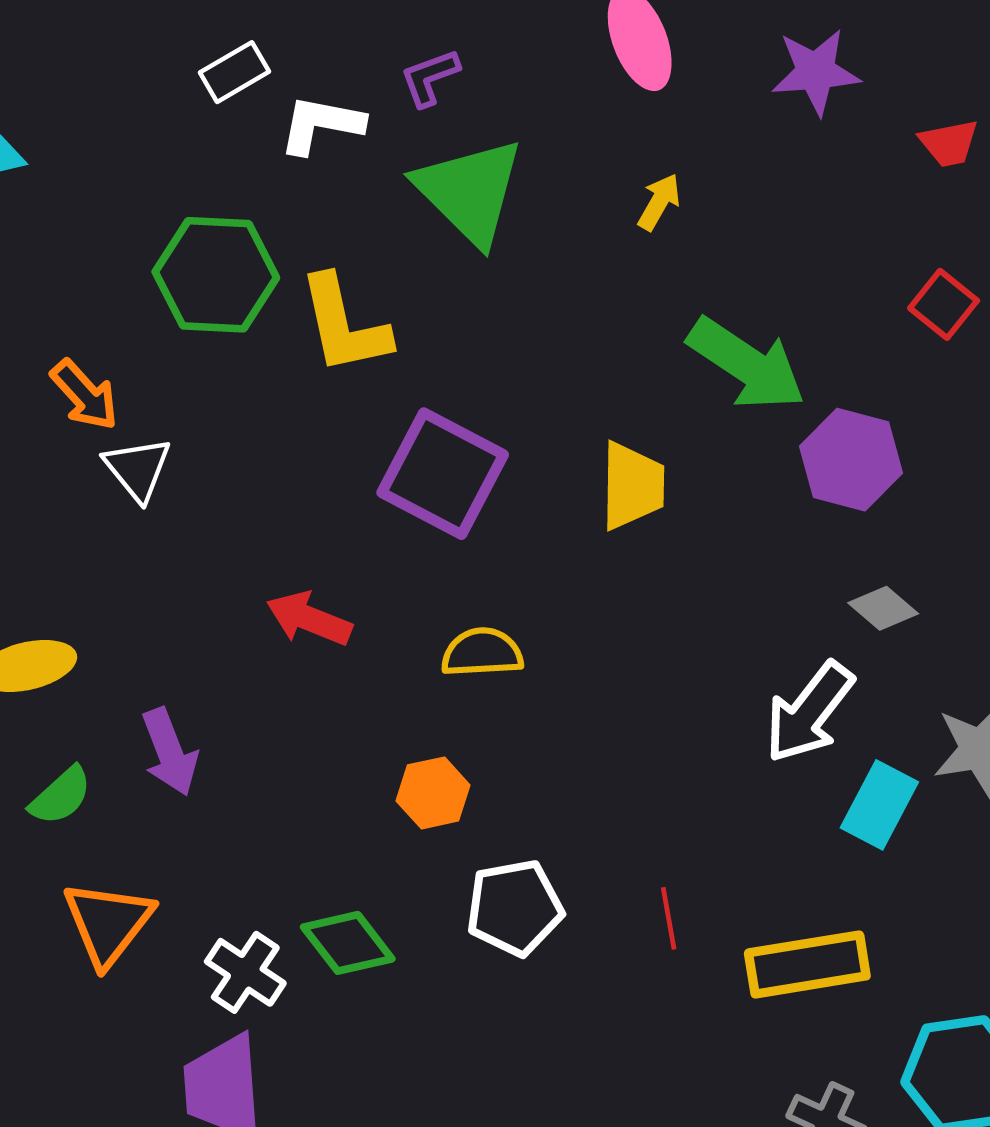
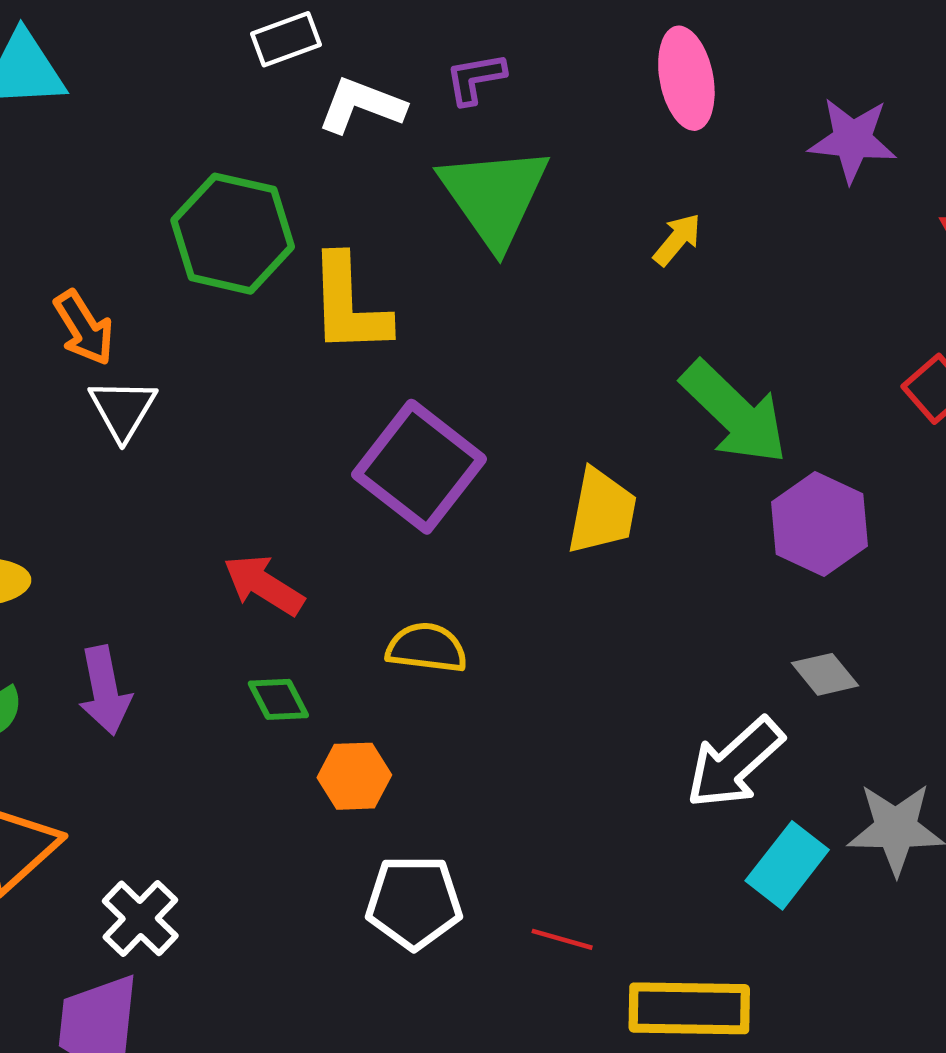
red line: (669, 918) -> (562, 939), turned -74
green diamond: (348, 943) -> (278, 699), moved, size x0.7

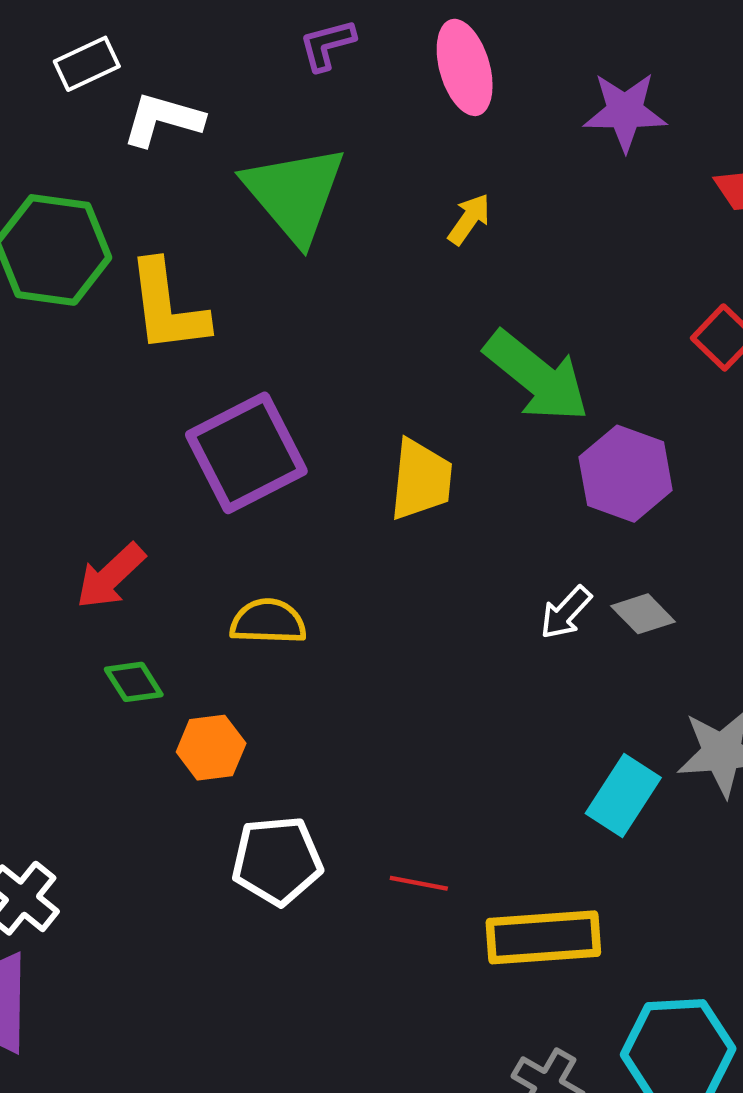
purple L-shape: (475, 78) -> (327, 45), moved
purple square: (419, 467) -> (246, 453), turned 30
red arrow: (264, 585) -> (111, 576), turned -70
white arrow: (735, 763) -> (566, 612), moved, size x0.6

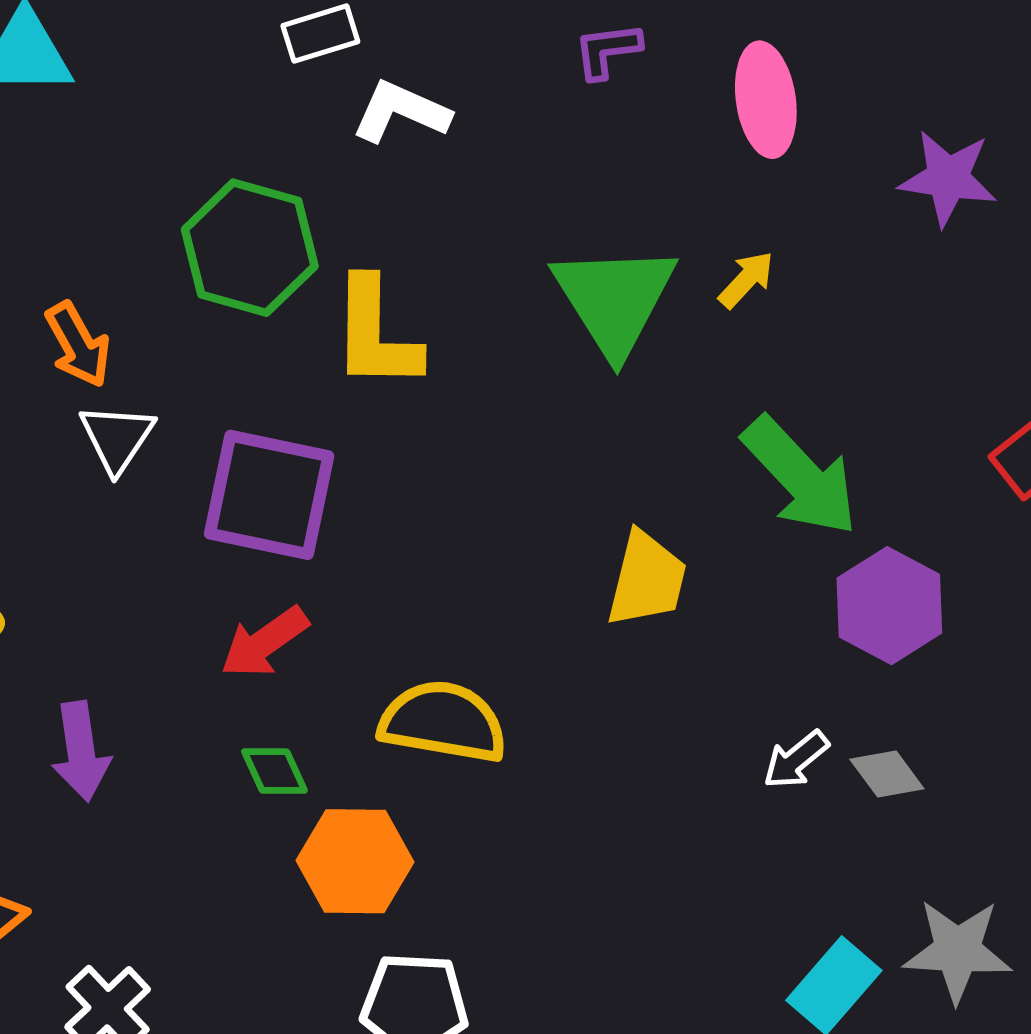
green triangle: (295, 194) -> (615, 299), moved
purple square: (246, 453) -> (269, 495), moved, turned 31
yellow semicircle: (268, 622) -> (443, 722), size x1.4
orange hexagon: (211, 748) -> (355, 861), size x1.4

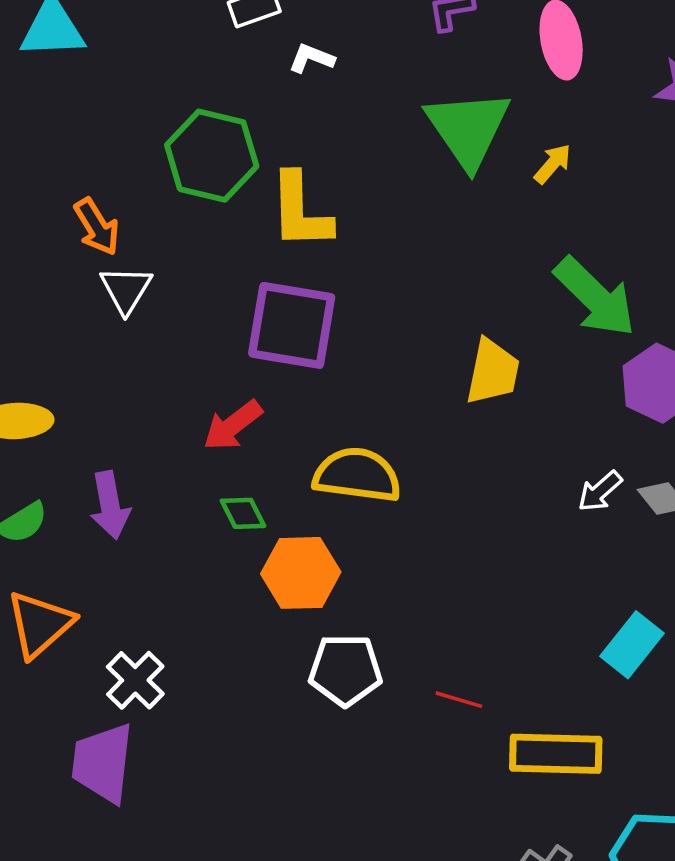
white L-shape: (401, 112) -> (311, 58), size x0.7
green triangle: (615, 299) -> (468, 129), moved
purple square: (269, 495) -> (292, 325), moved

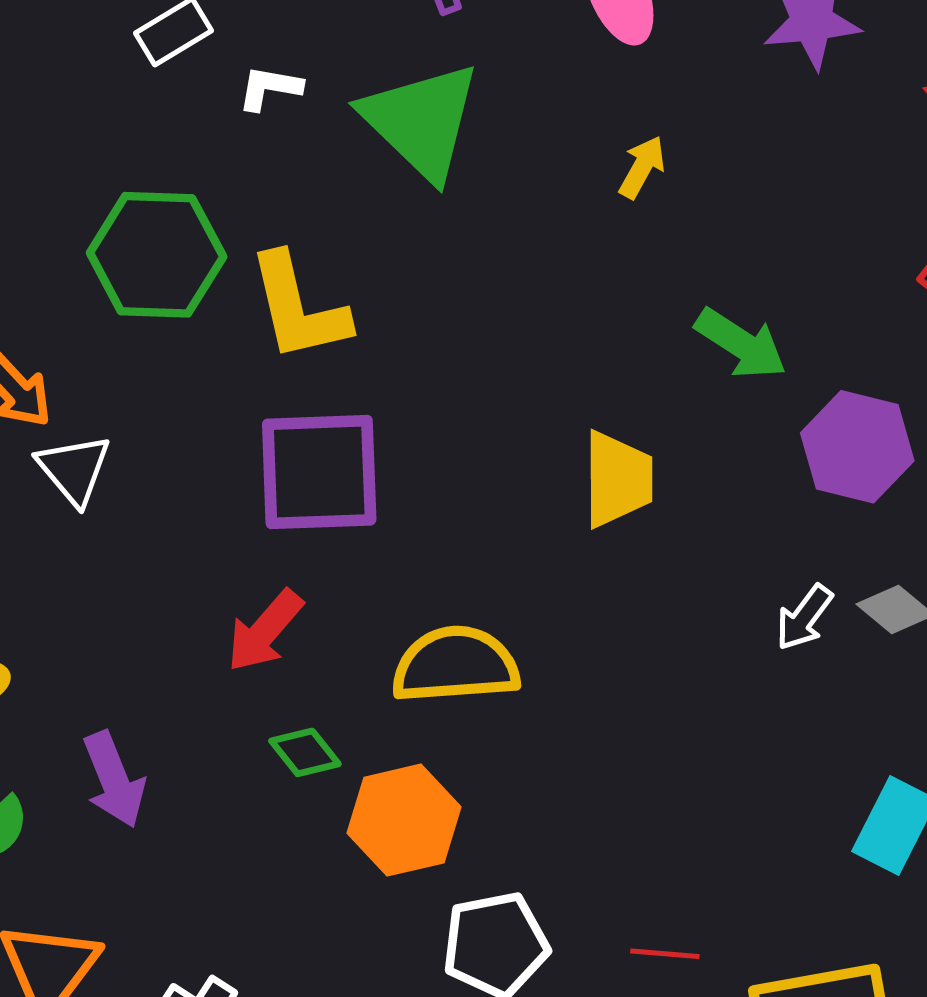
green triangle: (468, 129) -> (421, 121), moved
green arrow: (595, 297) -> (741, 344), size x0.7

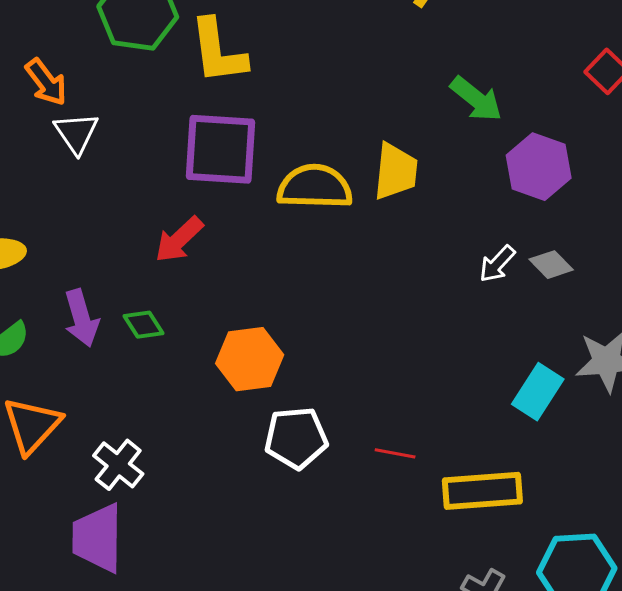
yellow semicircle: (455, 665) -> (315, 187), moved
green diamond: (305, 752) -> (143, 325), moved

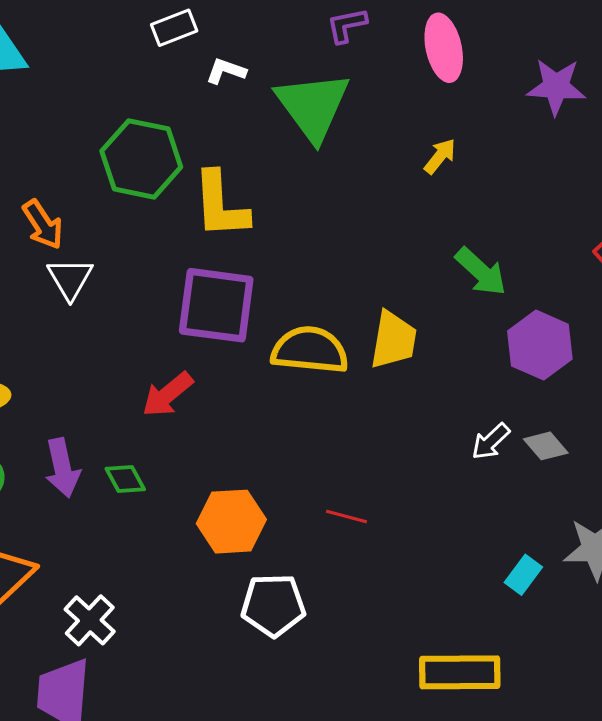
cyan rectangle: (538, 392) -> (523, 575), size x0.7
red line: (395, 453) -> (346, 516), moved

